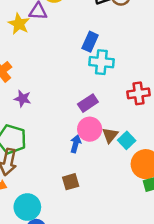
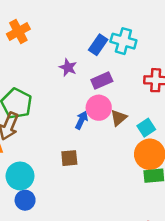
blue rectangle: (90, 42) -> (98, 45), moved
purple star: (23, 99) -> (68, 67), moved
cyan square: (127, 140) -> (146, 128), moved

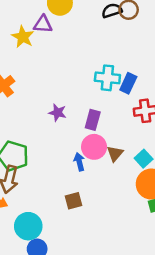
blue rectangle: (98, 45) -> (128, 83), moved
purple rectangle: (102, 81) -> (93, 120), turned -42
blue arrow: (82, 120) -> (79, 162), turned -30

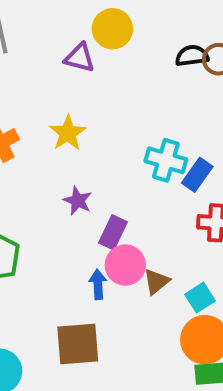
yellow star: (23, 37) -> (68, 133), moved
purple rectangle: (93, 120) -> (113, 232), moved
brown square: (73, 201) -> (78, 344), size x1.6

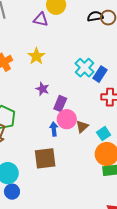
cyan cross: (166, 160) -> (85, 68), turned 30

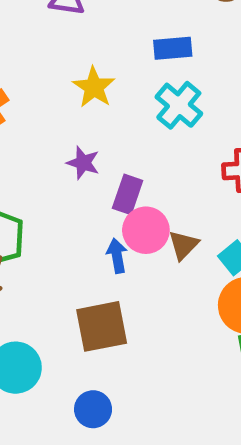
yellow star: (36, 56) -> (94, 87), moved
blue rectangle: (100, 74) -> (173, 48), moved, turned 56
blue circle: (12, 192) -> (93, 409), moved

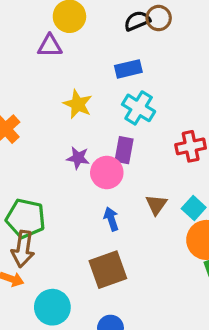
purple rectangle: (128, 194) -> (124, 150), moved
pink circle: (146, 230) -> (107, 173), moved

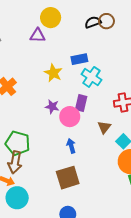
blue rectangle: (128, 69) -> (79, 59), moved
brown triangle: (156, 205) -> (104, 127), moved
cyan circle: (52, 307) -> (17, 198), moved

